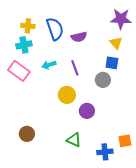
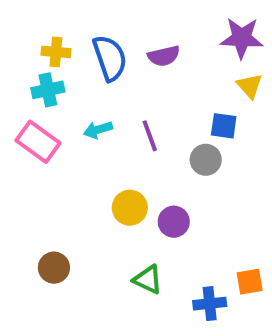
purple semicircle: (79, 37) -> (164, 56), moved
yellow triangle: (116, 43) -> (250, 86), moved
yellow circle: (67, 95) -> (130, 208), moved

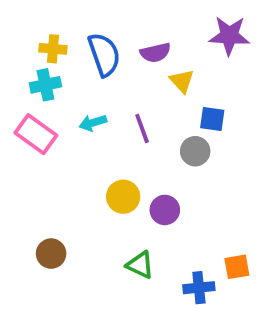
yellow triangle: (250, 86) -> (182, 81), moved

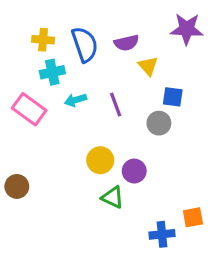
cyan cross: (45, 85) -> (52, 72), moved
brown circle: (51, 254) -> (17, 186), moved
green triangle: (140, 265) -> (113, 197), moved

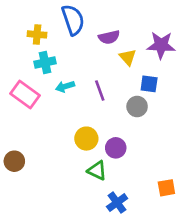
purple star: (187, 29) -> (161, 45), moved
blue semicircle: (85, 44) -> (73, 20), moved
blue cross: (162, 234) -> (117, 203), moved, turned -30

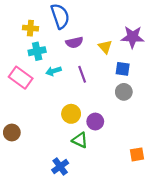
purple semicircle: (109, 37) -> (74, 42), moved
gray circle: (137, 107) -> (124, 92), moved
blue cross: (117, 203) -> (60, 167), moved

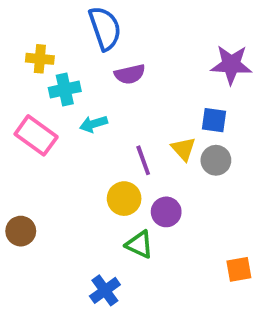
yellow cross: (30, 28) -> (40, 59), moved
yellow triangle: (105, 47) -> (183, 149), moved
purple line: (82, 74) -> (143, 160), moved

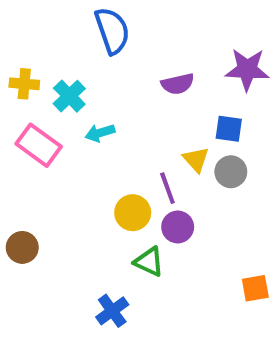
yellow cross: (40, 59) -> (24, 84), moved
purple semicircle: (130, 74) -> (178, 84), moved
cyan cross: (65, 89) -> (69, 96), turned -32
purple line: (143, 160) -> (167, 188), moved

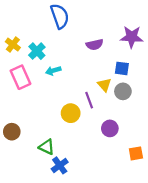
yellow cross: (24, 84) -> (13, 45), turned 32
pink rectangle: (39, 145) -> (21, 77), turned 30
purple circle: (178, 227) -> (110, 128), moved
green triangle: (149, 262) -> (47, 147), moved

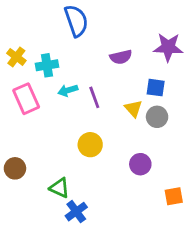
cyan cross: (37, 51) -> (47, 65), turned 35
purple line: (89, 100) -> (94, 97), moved

